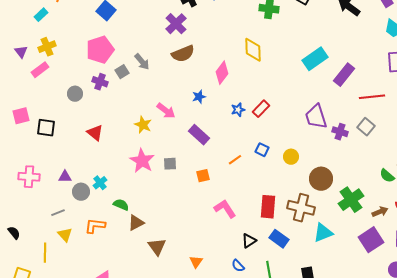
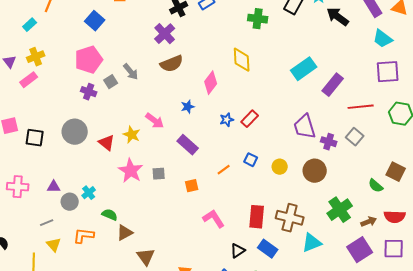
gray circle: (75, 94) -> (75, 132), moved, size x1.6
red triangle: (95, 133) -> (107, 143), moved
brown circle: (321, 179) -> (315, 171), moved

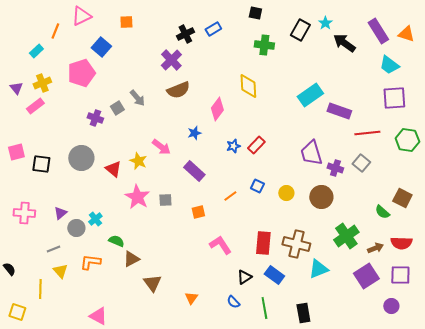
pink pentagon: (89, 60) -> (81, 73), moved
purple rectangle: (333, 85) -> (339, 111), turned 70
purple triangle: (54, 187) -> (60, 213), turned -40

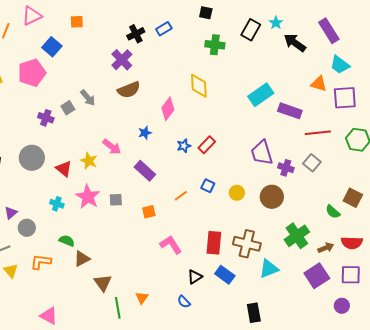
orange triangle: (406, 34) -> (319, 84), moved
cyan cross: (95, 219) -> (57, 204), moved, turned -32
green line: (264, 308) -> (118, 308), moved

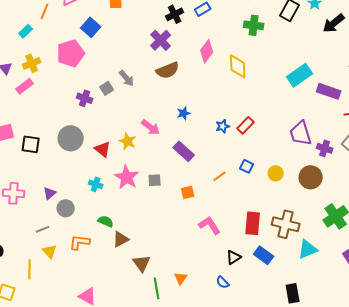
black arrow: (295, 43) -> (334, 23), turned -75
pink diamond: (168, 109) -> (207, 51), moved

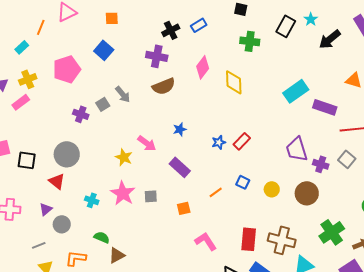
blue square: (91, 27) -> (104, 50), moved
purple cross: (161, 40) -> (157, 56), turned -35
red triangle: (103, 149) -> (57, 181), moved

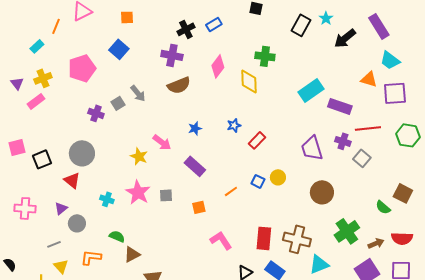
green cross: (250, 41) -> (265, 56), moved
blue star: (219, 142) -> (234, 125), moved
black square: (27, 160) -> (42, 159), turned -30
purple cross: (321, 164) -> (343, 141), moved
yellow circle: (272, 189) -> (278, 177), moved

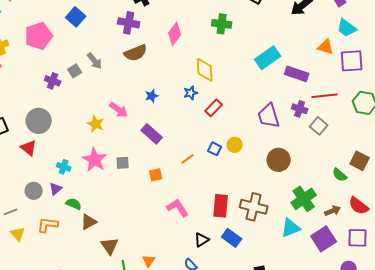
yellow diamond: (249, 81) -> (205, 70), moved
purple triangle: (61, 208) -> (56, 189), moved
red semicircle: (402, 238) -> (359, 206), turned 35
cyan triangle: (319, 264) -> (291, 228), moved

